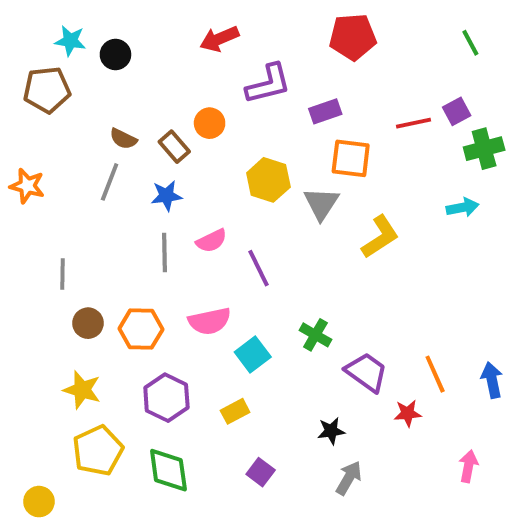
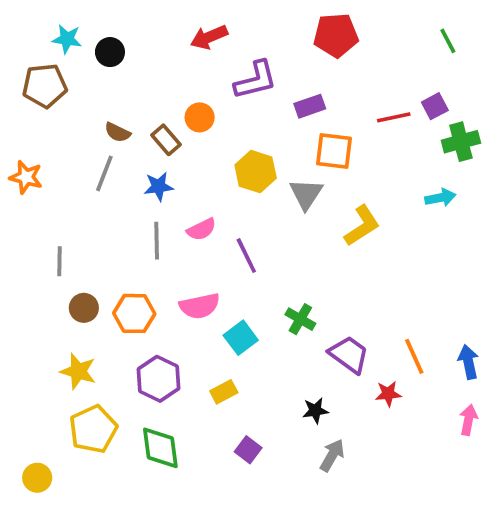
pink arrow: (468, 466) -> (468, 420), moved

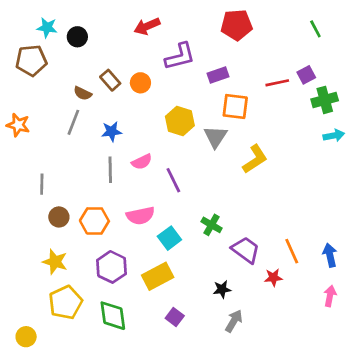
brown rectangle: (166, 140) -> (110, 80), moved
cyan arrow: (440, 198) -> (334, 135), moved
yellow rectangle: (224, 392) -> (158, 276), size x1.6

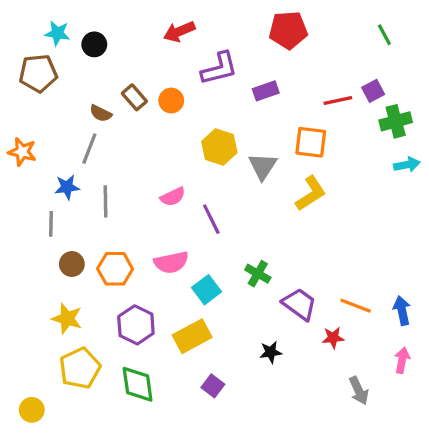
orange square: (235, 106) -> (311, 142), moved
blue star: (112, 131) -> (67, 187), moved
gray line: (110, 170) -> (106, 201), moved
orange line: (292, 251) -> (356, 306), turned -45
gray arrow: (234, 321) -> (359, 391), moved, turned 125

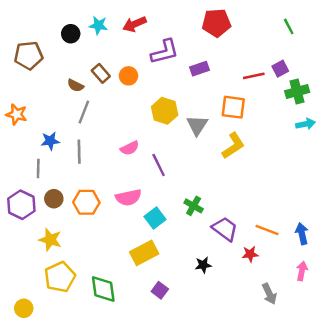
cyan star: (57, 33) -> (98, 25), moved
gray line: (89, 149) -> (84, 112), moved
purple hexagon: (136, 325) -> (21, 205), moved

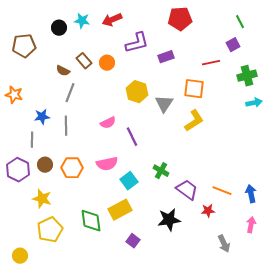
purple square: (280, 69) -> (233, 45), moved
black star: (203, 265) -> (169, 220), size x1.6
green diamond: (103, 289) -> (91, 221), moved

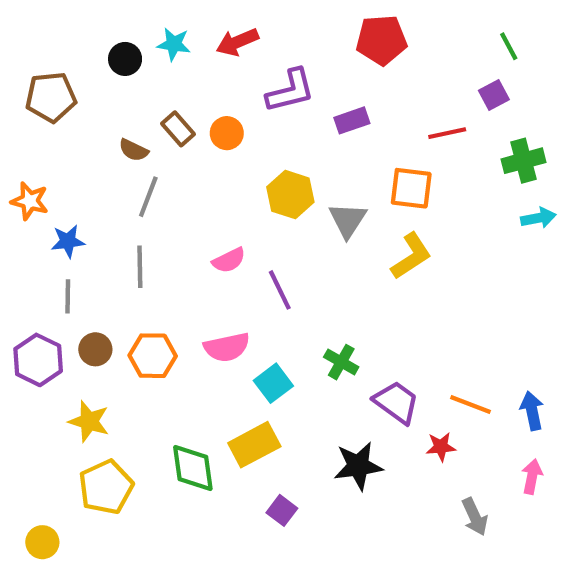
blue star: (42, 117) -> (68, 241), moved

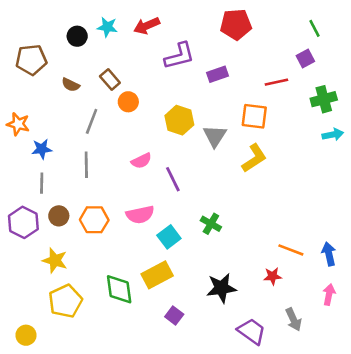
orange circle: (227, 133) -> (128, 102), moved
brown semicircle: (134, 150) -> (71, 85), moved
purple trapezoid: (396, 402) -> (252, 331), moved

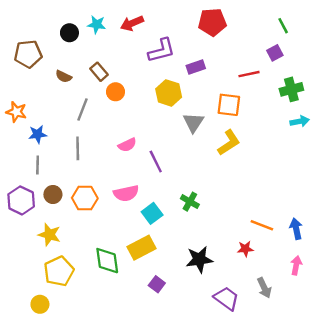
yellow hexagon: (179, 120) -> (169, 93), moved
yellow circle: (26, 335) -> (40, 304), moved

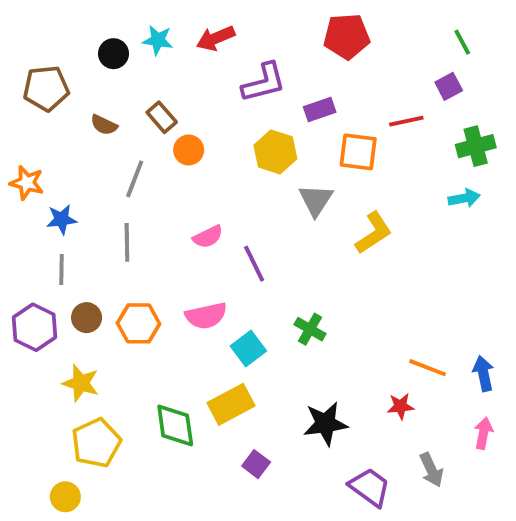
orange square: (229, 105) -> (358, 152), moved
cyan arrow: (300, 121) -> (464, 198), moved

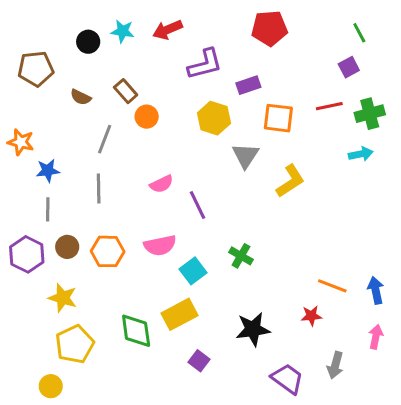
red line: (406, 121) -> (329, 106), moved
gray arrow: (431, 470) -> (335, 365), turned 40

